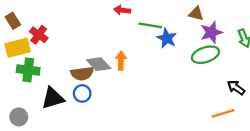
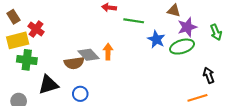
blue star: (167, 38) -> (156, 39), moved
black arrow: (236, 88) -> (209, 75), turned 35
blue circle: (82, 93) -> (80, 94), moved

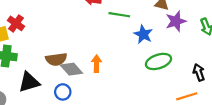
green ellipse: (182, 47) -> (158, 61), moved
orange arrow: (108, 52) -> (96, 64), moved
gray diamond: (88, 55) -> (71, 69), moved

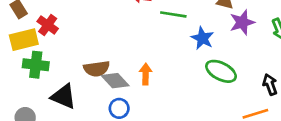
green ellipse: (158, 61) -> (221, 71), turned 45
black triangle: (29, 82) -> (64, 96), turned 40
blue circle: (63, 92) -> (119, 108), moved

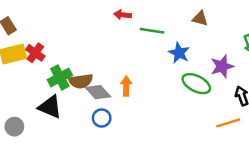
purple star: (242, 22) -> (222, 66), moved
red cross: (48, 25) -> (35, 53), moved
green cross: (36, 65) -> (60, 77), moved, turned -35

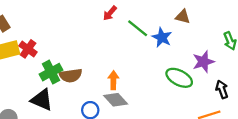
red arrow: (123, 15) -> (110, 13), turned -56
green line: (152, 31) -> (138, 28), turned 30
blue star: (179, 53) -> (162, 37), moved
gray diamond: (98, 92) -> (116, 100), moved

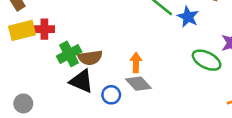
red cross: (28, 49) -> (44, 29), turned -36
black triangle: (42, 100) -> (81, 81), moved

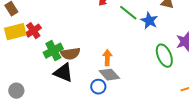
red cross: (44, 29) -> (33, 31), turned -35
green ellipse: (207, 60) -> (164, 56), turned 40
blue circle: (111, 95) -> (98, 87), moved

